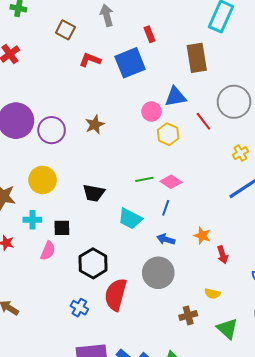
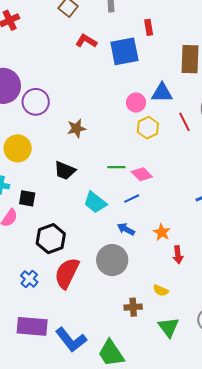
brown star: (95, 125) -> (77, 128), moved
blue line: (166, 208) -> (132, 199), turned 35

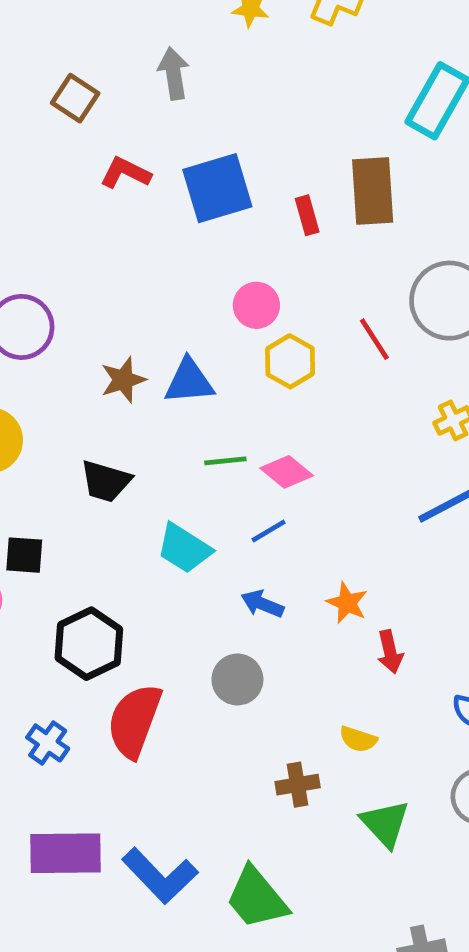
red rectangle: (149, 27) -> (307, 215), moved
blue triangle: (162, 93) -> (189, 381), moved
gray circle: (112, 260) -> (237, 679), size x0.7

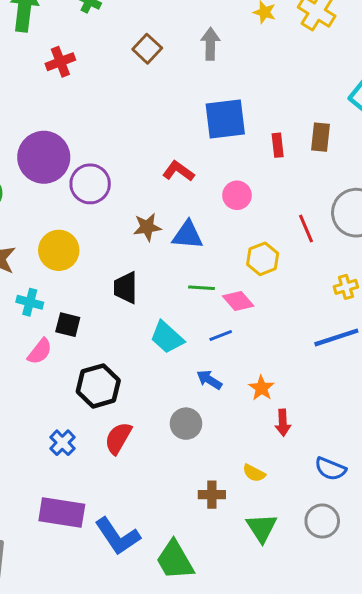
red L-shape: (125, 173) -> (178, 171), moved
brown rectangle: (373, 191) -> (321, 137), size x0.7
yellow hexagon: (290, 361) -> (263, 259), moved
black trapezoid: (106, 481) -> (126, 288), turned 64
red semicircle: (134, 721) -> (118, 438), size x0.7

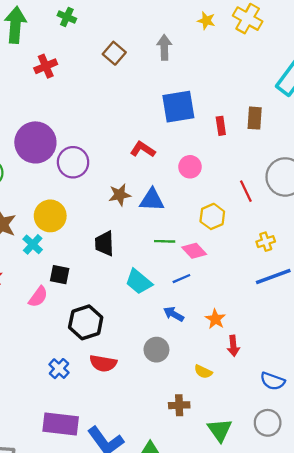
yellow cross: (346, 287) -> (266, 242), moved
cyan cross: (30, 302) -> (33, 244), moved, turned 30
red semicircle: (118, 438) -> (103, 363), turned -108
yellow semicircle: (254, 473) -> (203, 372), moved

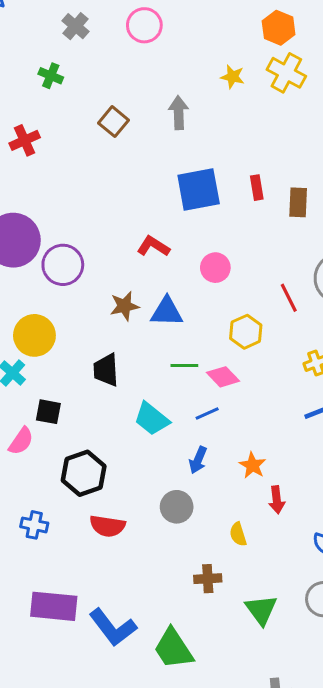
red rectangle: (221, 126) -> (257, 188), moved
blue arrow: (174, 314) -> (198, 460), turned -96
blue cross: (59, 369) -> (34, 525), moved, turned -30
yellow semicircle: (203, 372) -> (238, 534), turned 48

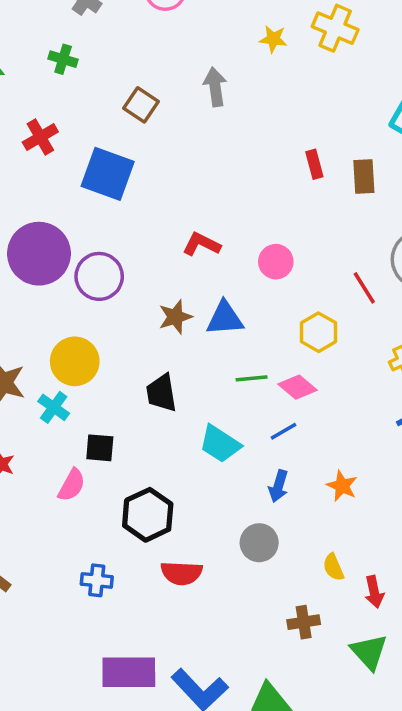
blue square: (199, 190) -> (108, 174), moved, turned 36
red arrow: (277, 500) -> (374, 592), moved

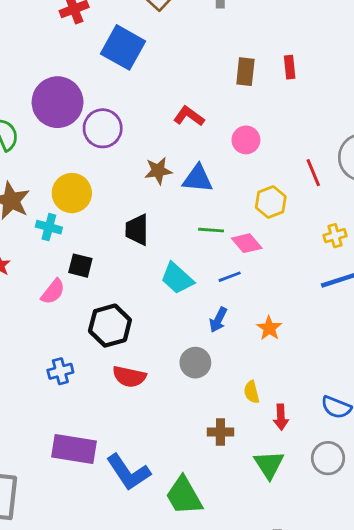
brown rectangle: (364, 177) -> (245, 72), moved
cyan cross: (54, 407) -> (49, 227), turned -30
blue cross: (97, 580) -> (60, 371), turned -30

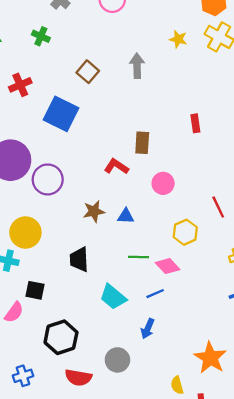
brown rectangle: (245, 72) -> (142, 143), moved
blue triangle: (198, 179) -> (126, 216), size x0.7
orange star: (269, 328) -> (210, 358), moved, size x1.6
gray circle: (195, 363) -> (117, 360), moved

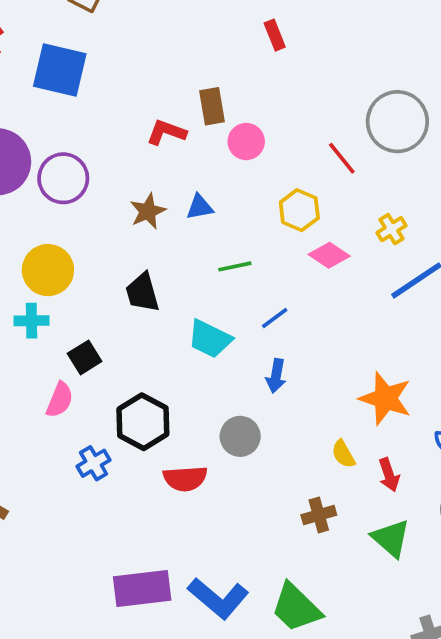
brown rectangle: (142, 143) -> (212, 106), moved
pink diamond: (168, 266) -> (329, 255), moved
black square: (35, 290) -> (85, 357), turned -30
blue cross: (23, 376) -> (93, 463), moved

